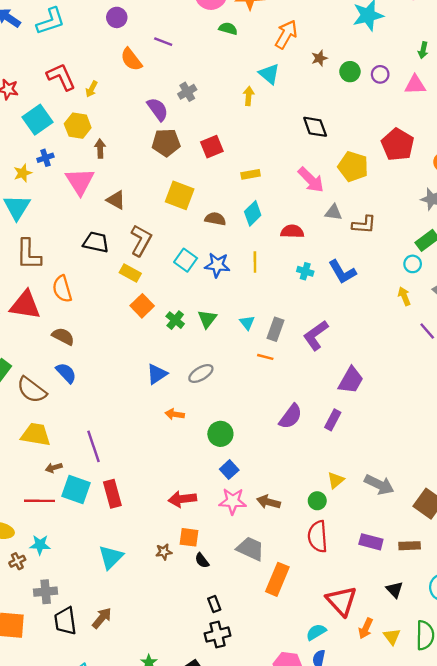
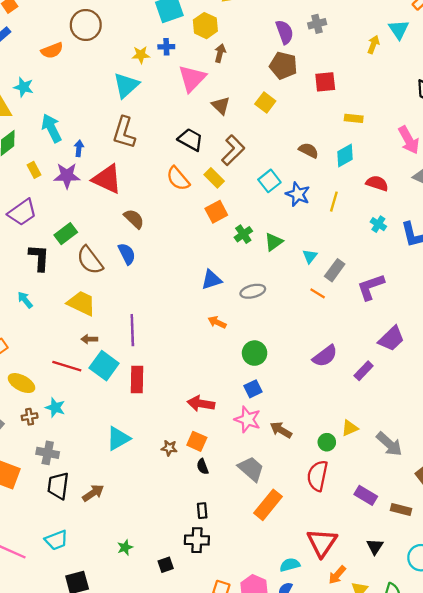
yellow square: (180, 195) -> (265, 103), moved, size x0.7
orange semicircle: (62, 289) -> (178, 179), moved, turned -40

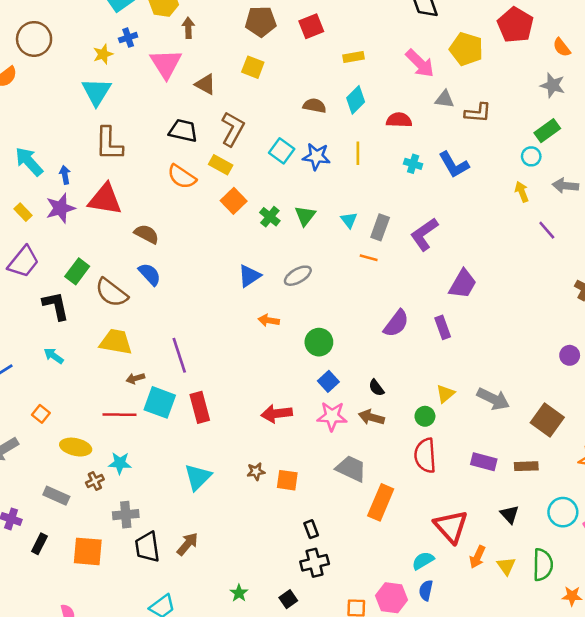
purple rectangle: (364, 371) -> (443, 327), turned -48
orange square: (197, 441) -> (287, 480), moved
black semicircle: (203, 467) -> (376, 388), moved

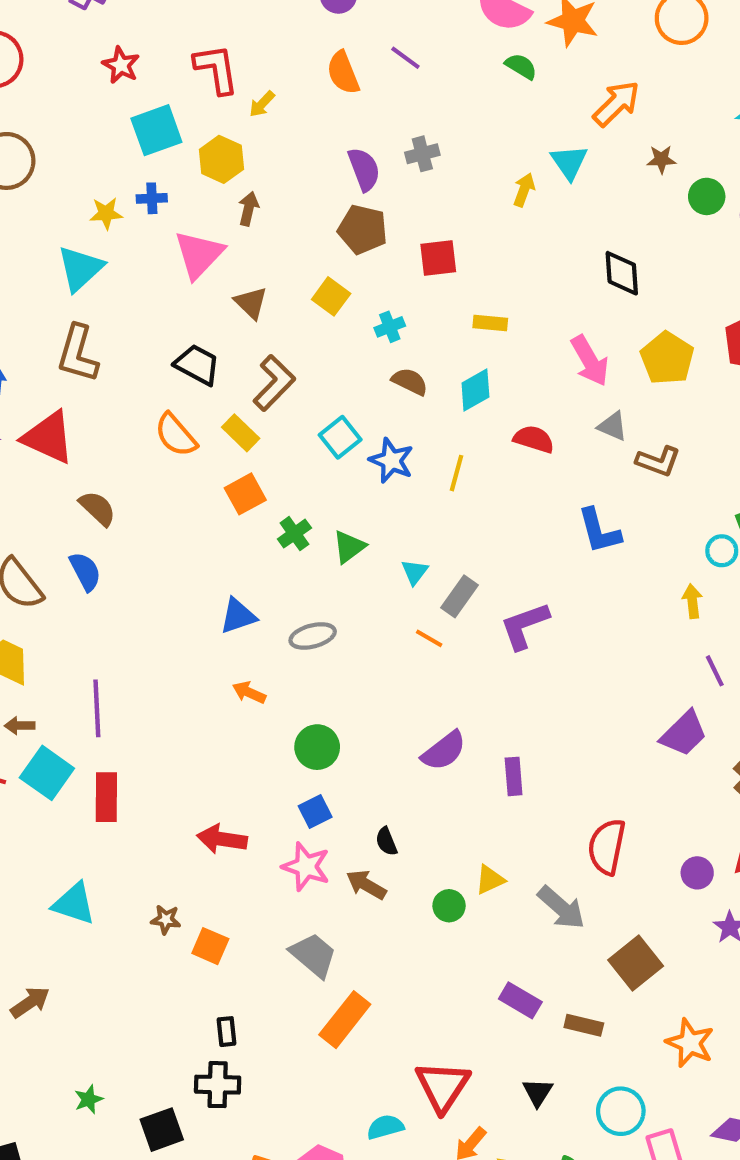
cyan cross: (413, 164) -> (390, 327), moved, turned 36
purple trapezoid: (463, 284) -> (684, 734), moved
red semicircle: (425, 456) -> (607, 847), moved
cyan triangle: (198, 477) -> (74, 904), turned 48
black square: (288, 599) -> (162, 1130), size x1.5

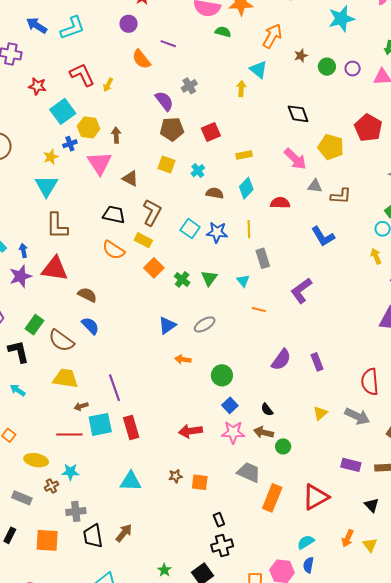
yellow hexagon: (221, 159) -> (89, 127), moved
gray rectangle: (459, 596) -> (263, 258), moved, turned -36
cyan square: (47, 773) -> (100, 424), turned -30
green circle: (449, 906) -> (283, 446), moved
red triangle: (443, 1086) -> (316, 497), moved, turned 44

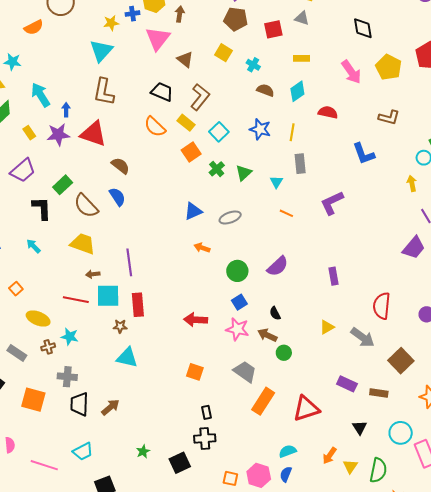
cyan cross: (198, 171) -> (253, 65), turned -32
gray triangle: (315, 186) -> (302, 18), moved
cyan square: (190, 229) -> (219, 132), moved
purple semicircle: (281, 360) -> (278, 266), moved
brown star: (175, 476) -> (120, 326), moved

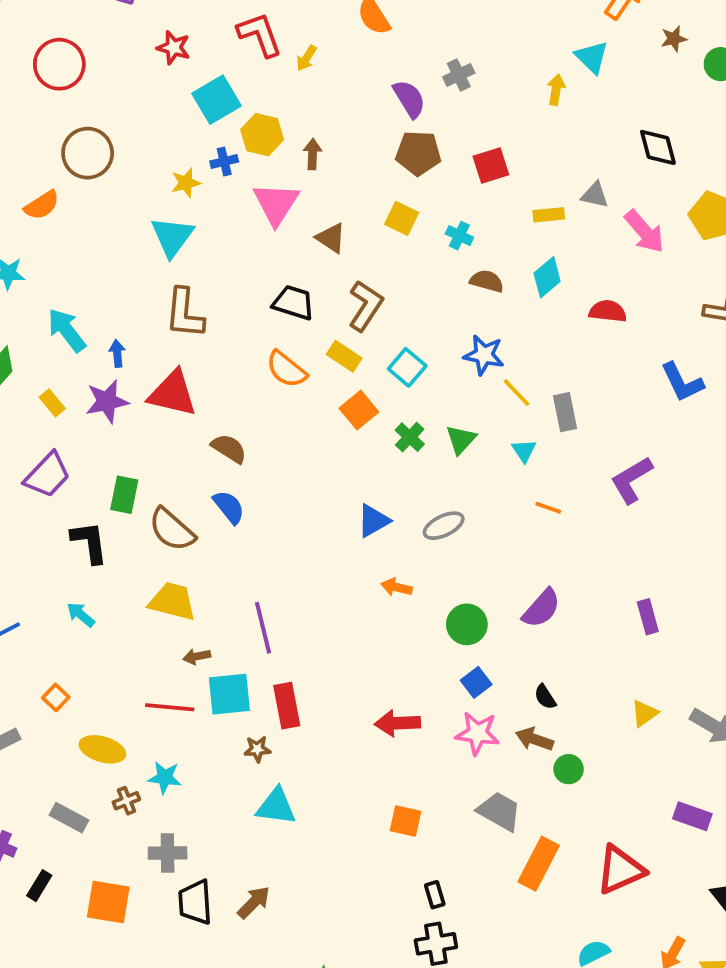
gray triangle: (302, 18) -> (595, 195), moved
yellow line: (292, 132) -> (517, 393), moved, turned -48
green rectangle: (63, 185) -> (124, 495), turned -30

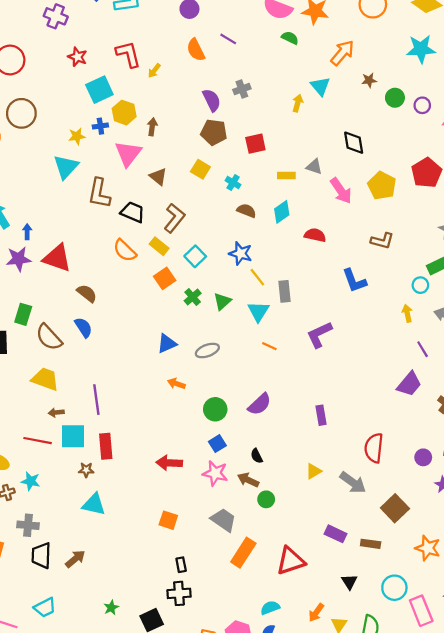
brown L-shape: (185, 313) -> (99, 193), moved
cyan triangle: (524, 451) -> (258, 311), size x1.5

